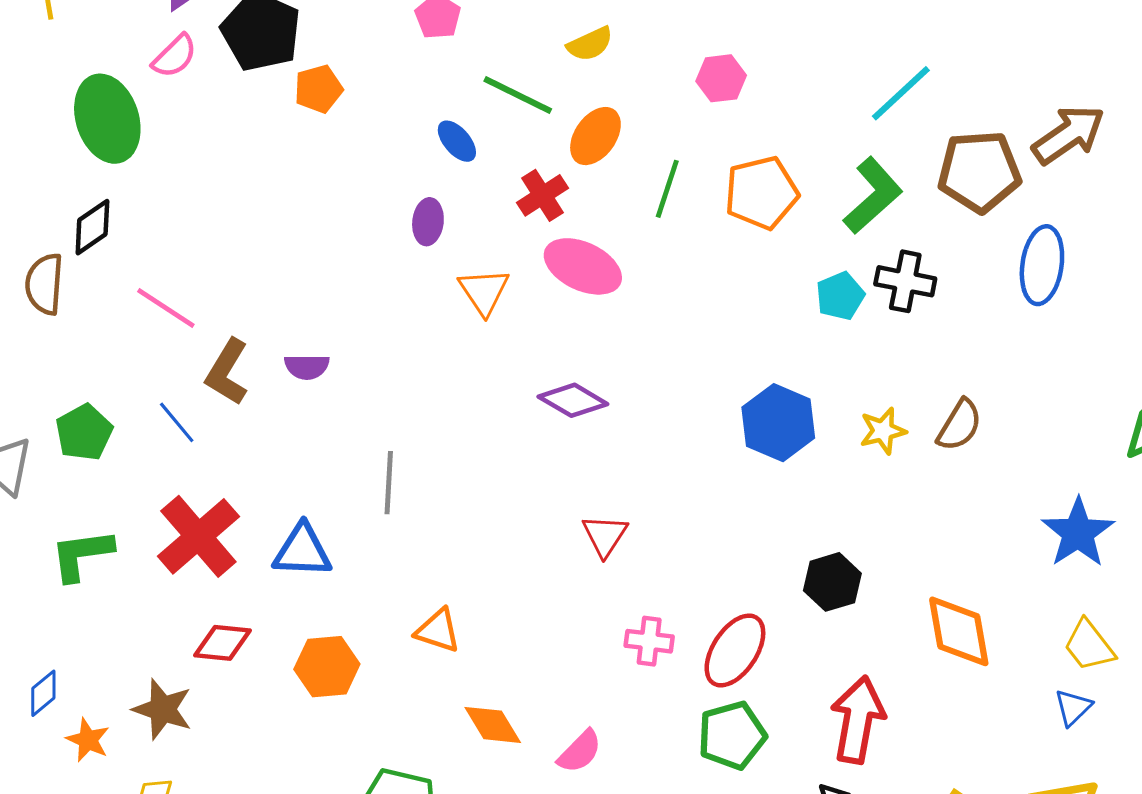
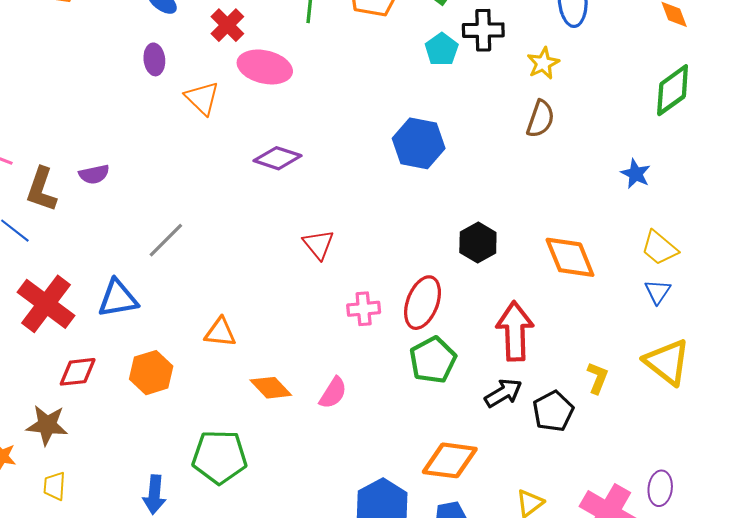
yellow star: (883, 431) -> (543, 63), moved
gray line: (389, 483) -> (166, 240), turned 54
blue star: (1078, 533) -> (636, 174), size x0.6

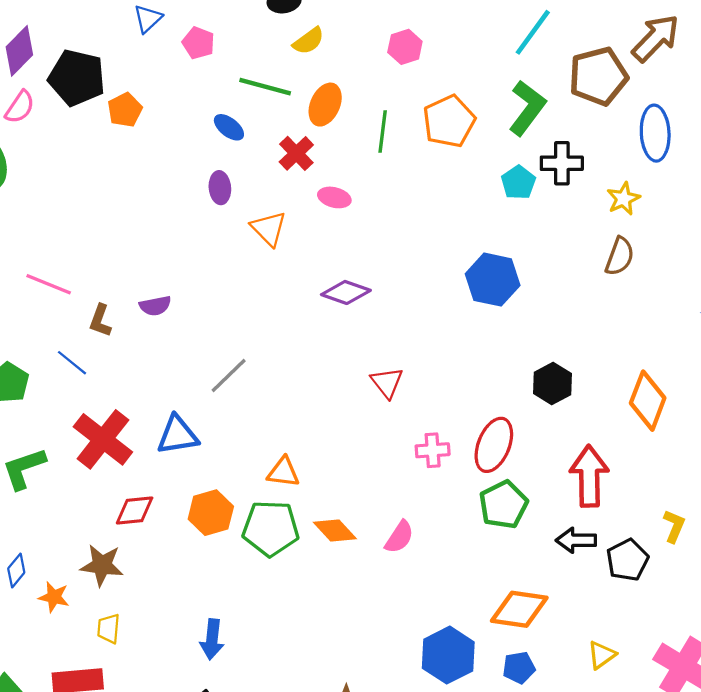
pink ellipse: (265, 67) -> (334, 197), size x0.6
brown L-shape: (41, 189) -> (100, 321), size x0.7
orange diamond: (570, 257) -> (648, 401), turned 42
black arrow: (503, 393) -> (576, 540), turned -150
green pentagon: (220, 457) -> (271, 528), moved

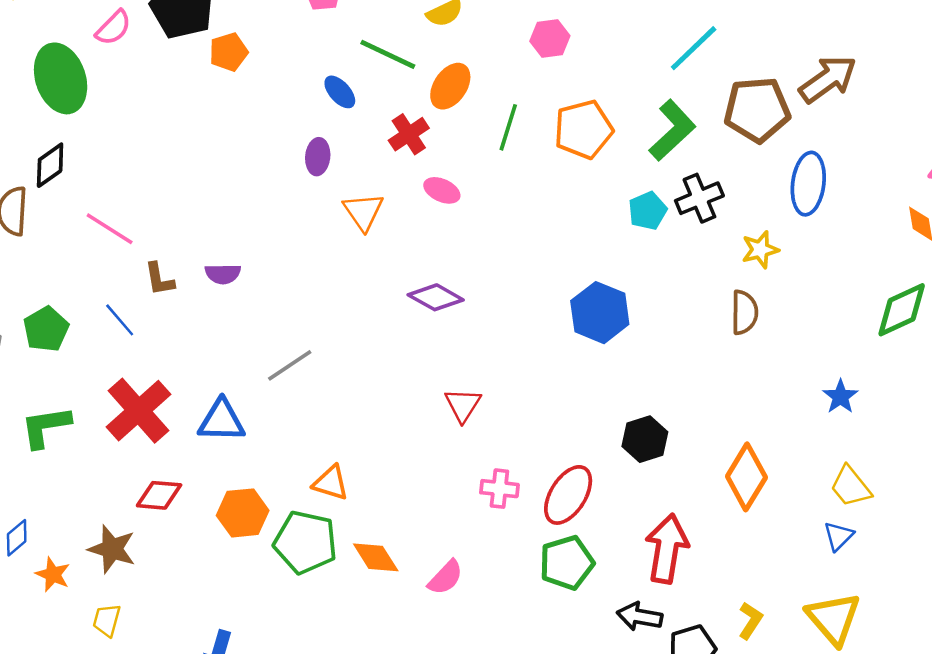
black cross: (562, 163) -> (699, 198), turned -33
brown semicircle: (620, 256) -> (744, 312), turned -30
brown L-shape: (100, 321) -> (159, 279), turned -40

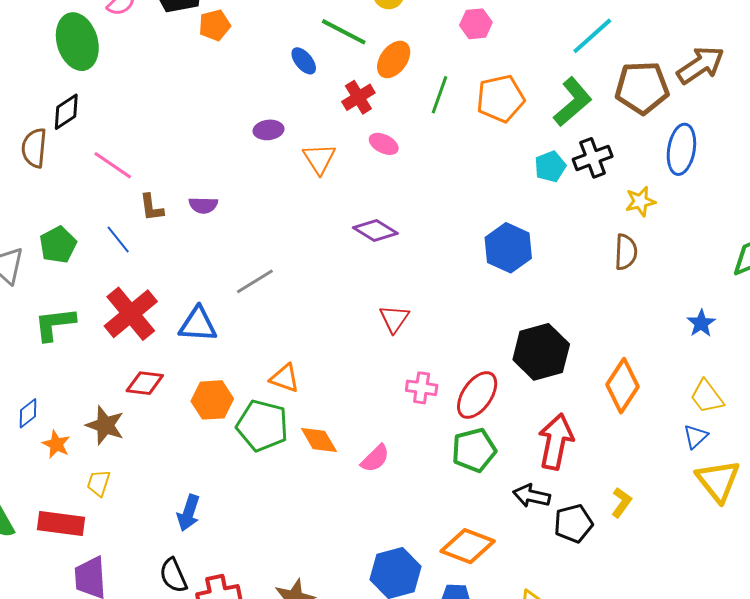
purple ellipse: (318, 157) -> (269, 130), moved, turned 76
black hexagon: (645, 439) -> (541, 352), size x1.5
yellow triangle: (833, 618) -> (718, 481), moved

